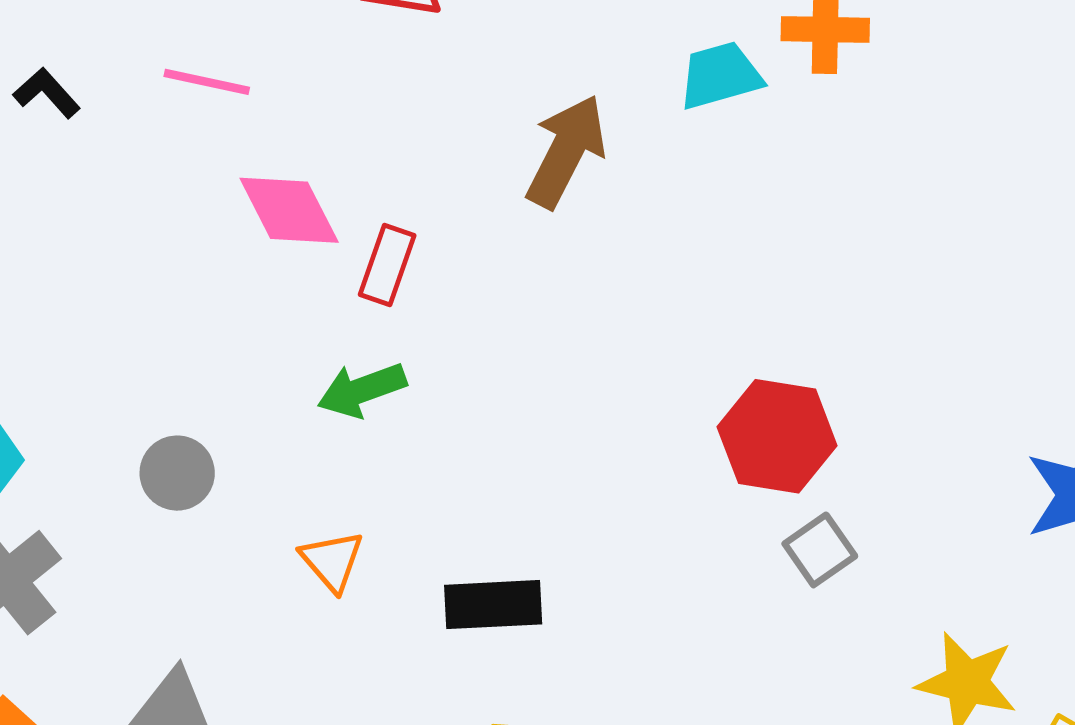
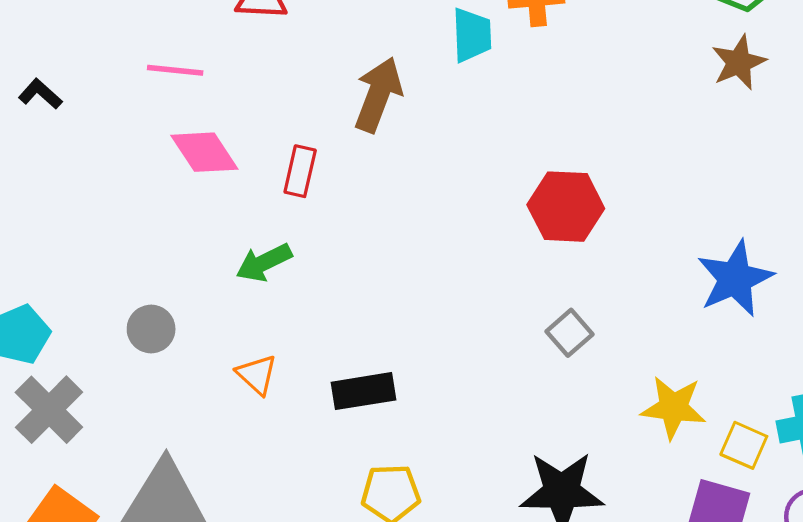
cyan trapezoid: (720, 76) -> (472, 35), turned 110
pink line: (207, 82) -> (175, 70), moved
red rectangle: (387, 265) -> (300, 171), moved
red hexagon: (777, 436) -> (566, 207), moved

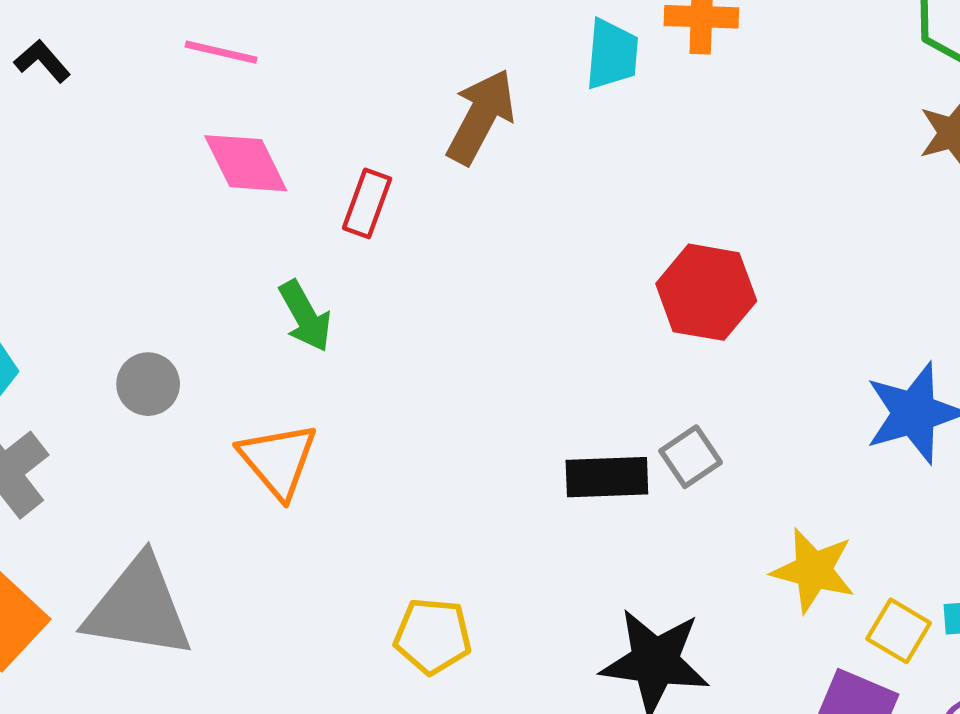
green arrow: (264, 263) -> (305, 316), turned -100
orange triangle: (257, 375) -> (278, 460), size x1.5
black rectangle: (363, 391) -> (607, 477), moved

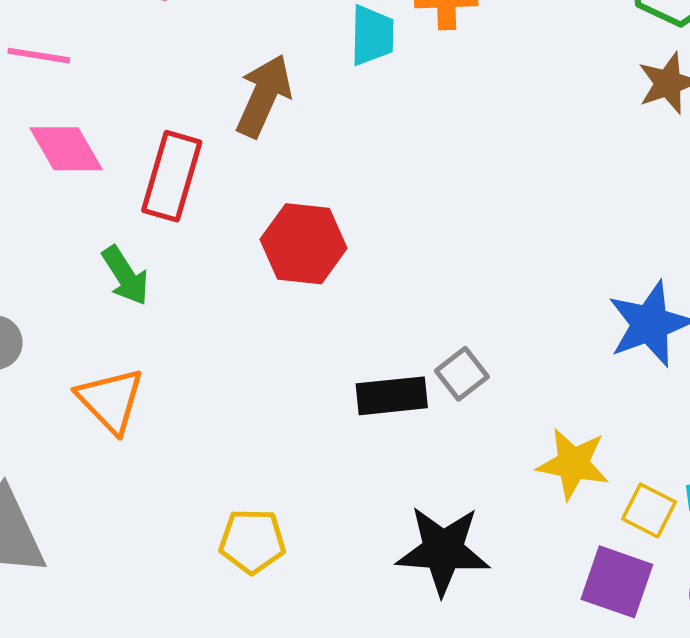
red rectangle: (367, 203) -> (172, 176), size x1.5
red hexagon: (706, 292) -> (304, 244), moved

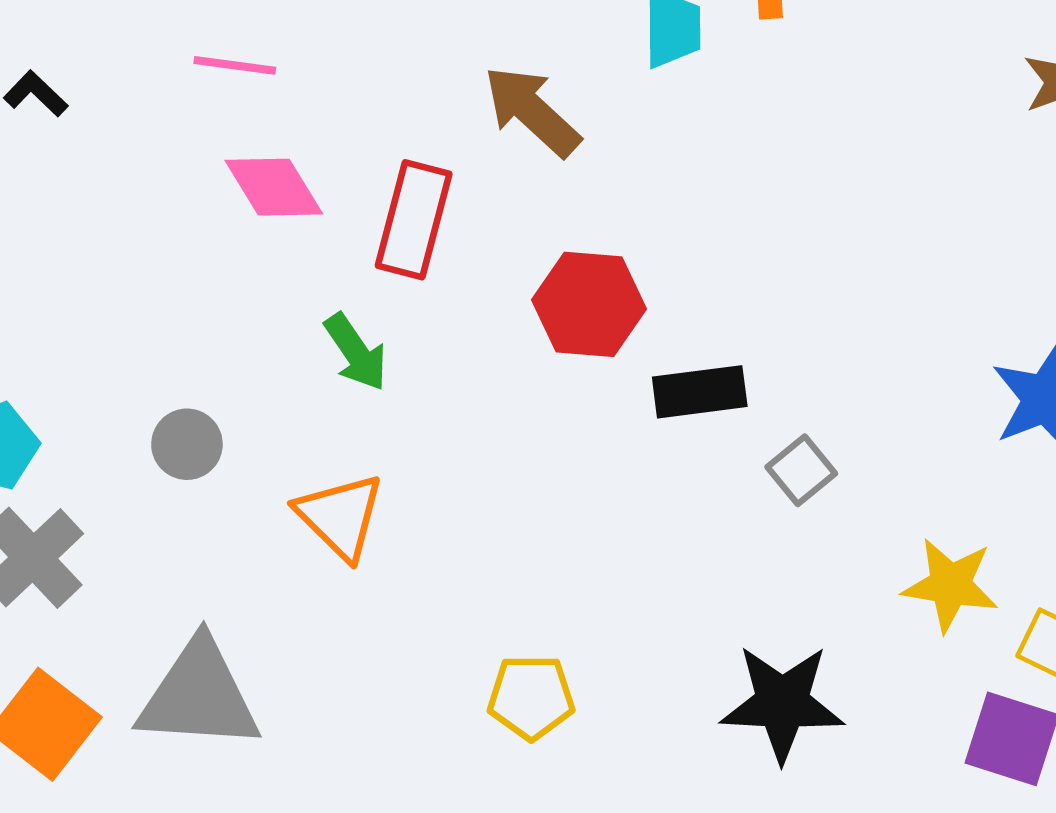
brown arrow: (264, 96) -> (532, 111), turned -70
black rectangle: (392, 396) -> (700, 392), moved

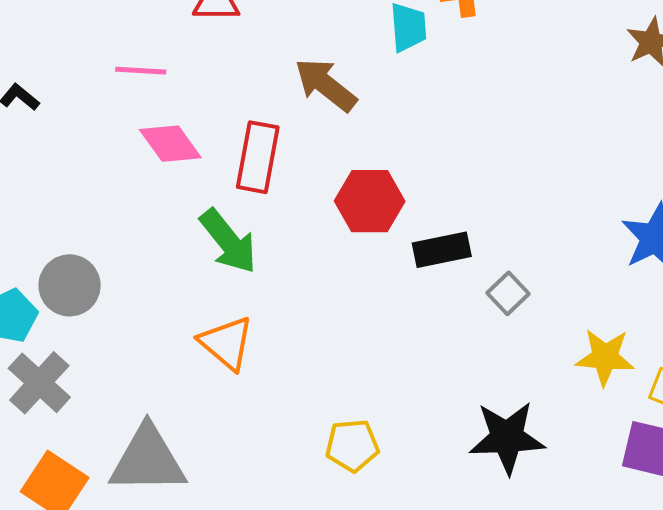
green arrow: (356, 352) -> (228, 241), size x1.4
gray circle: (187, 444) -> (70, 285), moved, size x1.4

